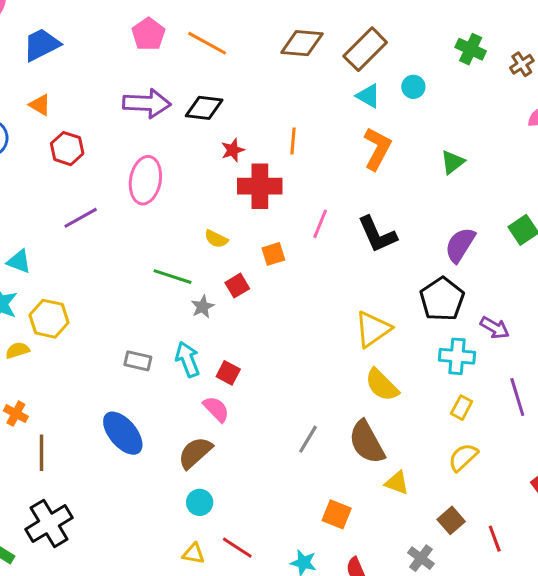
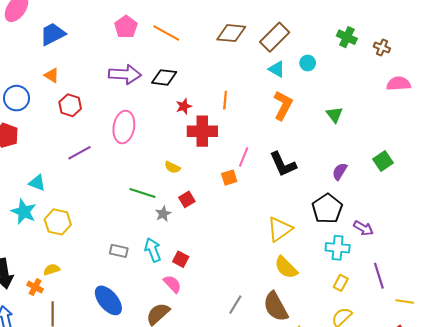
brown cross: (522, 64) -> (382, 48), turned -35
green triangle: (453, 162) -> (334, 115), turned -30
purple semicircle: (460, 245) -> (340, 171), size x0.7
orange square: (273, 254) -> (229, 178), moved
yellow semicircle: (17, 350) -> (52, 269), moved

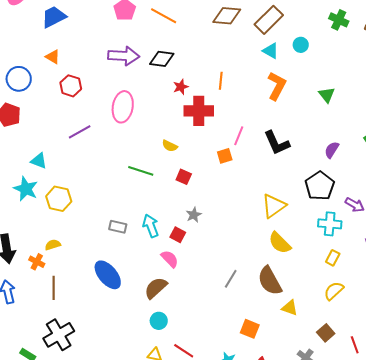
red square: (187, 199) -> (184, 177), turned -35
gray star: (163, 214) -> (194, 215), moved

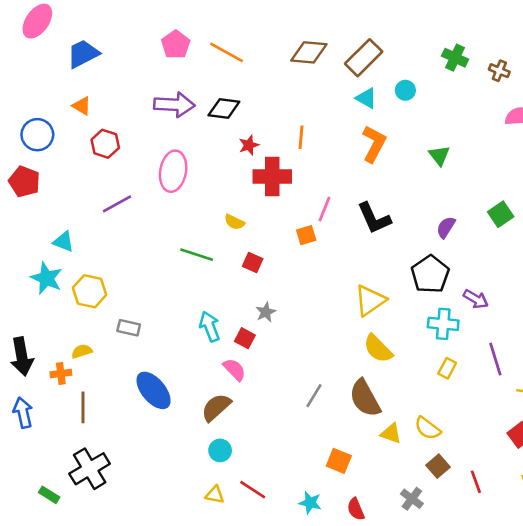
gray rectangle: (118, 227) -> (129, 328), moved
orange cross: (37, 262) -> (61, 373), turned -35
yellow semicircle: (334, 291) -> (428, 428), moved, turned -100

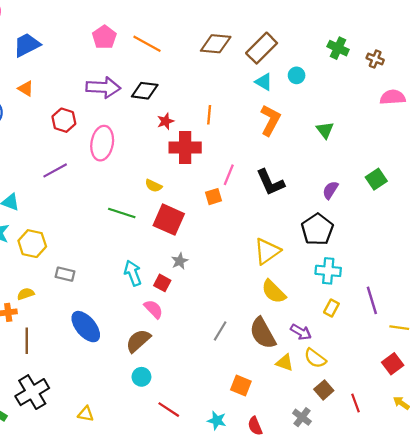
red hexagon: (105, 144) -> (64, 120), moved
red square: (253, 263) -> (169, 220), size x1.8
purple arrow: (476, 299) -> (301, 332), moved
yellow triangle: (215, 495) -> (86, 414), moved

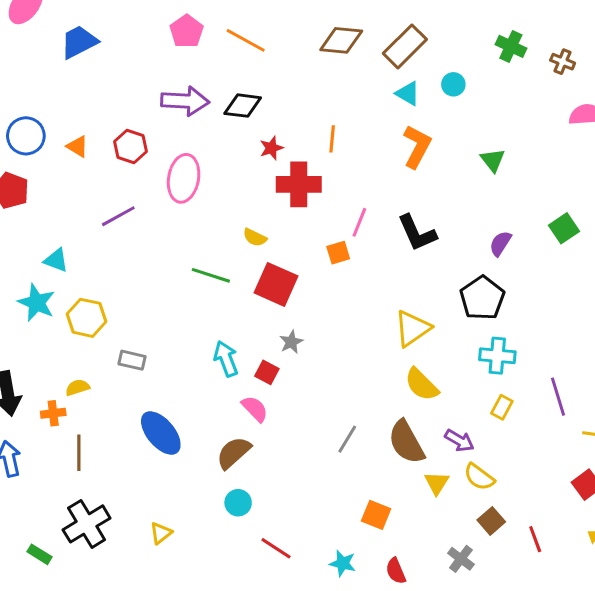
orange triangle: (26, 88) -> (77, 146), moved
yellow triangle: (285, 363) -> (437, 483), turned 42
yellow triangle: (86, 414) -> (161, 533), moved, turned -49

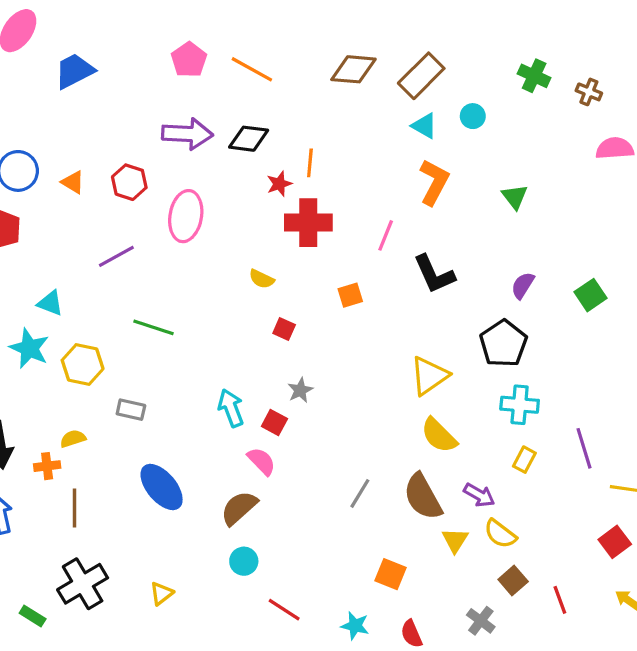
orange line: (332, 139) -> (310, 163), moved
pink line: (359, 222) -> (386, 235), moved
green square: (564, 228) -> (590, 295), moved
green line: (211, 275) -> (153, 327), moved
red square: (276, 284) -> (284, 329), size x0.5

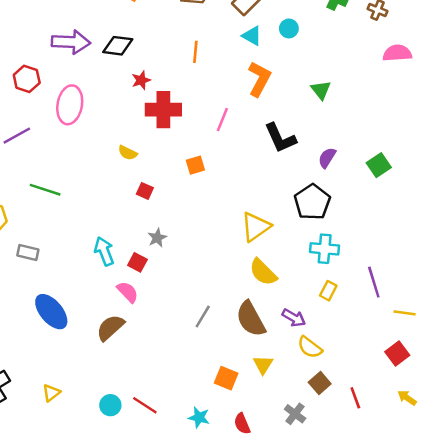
orange line: (310, 163) -> (195, 52), moved
black L-shape: (434, 274) -> (280, 138), moved
yellow triangle: (455, 540) -> (263, 365), moved
cyan circle: (244, 561) -> (110, 405), moved

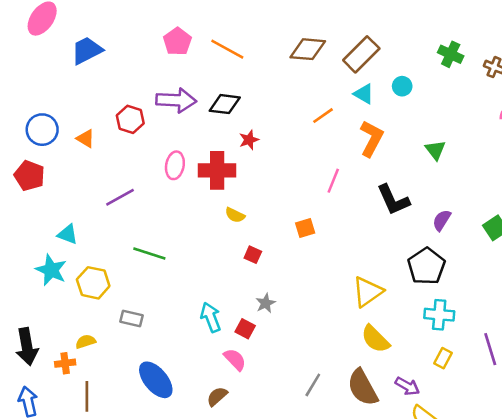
orange line: (195, 52) -> (323, 116), moved, turned 50
red hexagon: (27, 79) -> (130, 119), moved
pink ellipse: (70, 105) -> (175, 165), size x0.7
red cross: (163, 110) -> (217, 170), moved
brown semicircle: (110, 328) -> (217, 396), size x0.7

